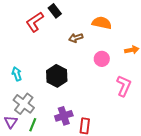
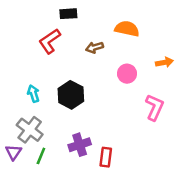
black rectangle: (55, 11) -> (68, 14), turned -56
red L-shape: (35, 22) -> (50, 41), moved
cyan arrow: (17, 74) -> (33, 94), moved

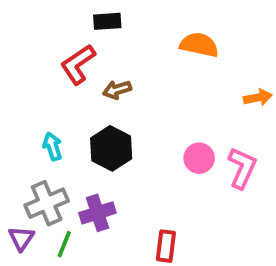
brown arrow: (95, 47) -> (117, 90), moved
pink circle: (127, 74) -> (199, 158), moved
gray cross: (30, 130) -> (47, 203), turned 30
purple cross: (80, 145) -> (97, 213), moved

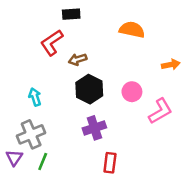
black hexagon: (111, 148) -> (89, 89), moved
pink circle: (199, 158) -> (132, 92), moved
pink L-shape: (242, 168) -> (160, 111), turned 36
purple cross: (97, 213) -> (94, 128), moved

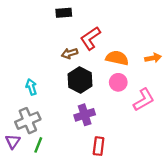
orange semicircle: (132, 30) -> (117, 58), moved
red L-shape: (52, 43) -> (90, 38), moved

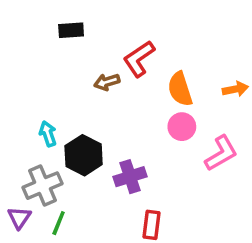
black rectangle: (64, 13) -> (71, 30), moved
orange semicircle: (117, 58) -> (180, 89), turned -120
black hexagon: (80, 80) -> (84, 155), moved

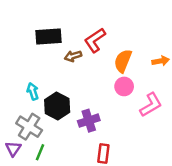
black rectangle: (71, 30) -> (49, 37), moved, size x1.5
orange semicircle: (180, 89) -> (123, 61), turned 40
gray cross: (43, 186) -> (29, 127), turned -35

